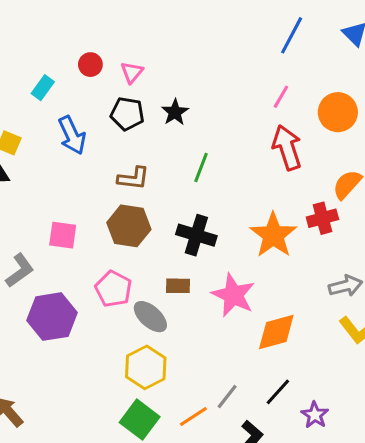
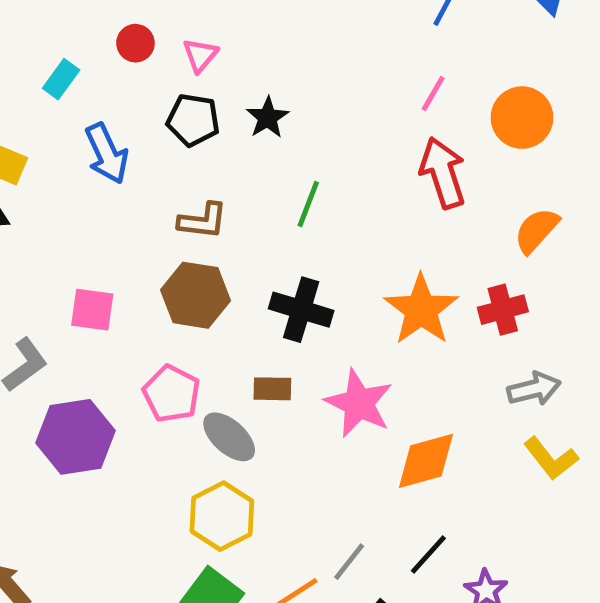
red cross: (322, 218) -> (503, 310), moved

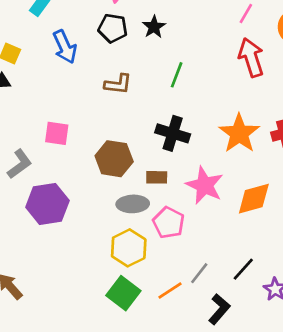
brown hexagon: (195, 295) -> (114, 159), moved
pink pentagon: (171, 394) -> (169, 223), moved
gray ellipse: (229, 437) -> (133, 204), turned -44
orange diamond: (426, 461) -> (254, 199), moved

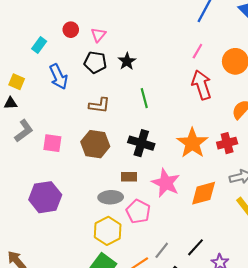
green line: (177, 75) -> (144, 98), turned -36
brown hexagon: (114, 159) -> (95, 144), moved
gray L-shape: (20, 164) -> (24, 131), moved

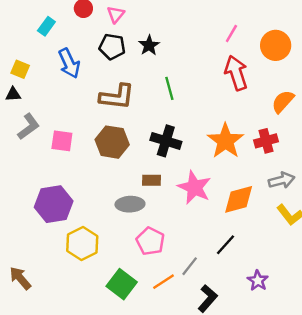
brown L-shape: (99, 105) -> (117, 97), size x1.4
pink pentagon: (138, 212) -> (150, 241), moved
yellow hexagon: (108, 231) -> (82, 244), moved
black line: (195, 247) -> (225, 245), moved

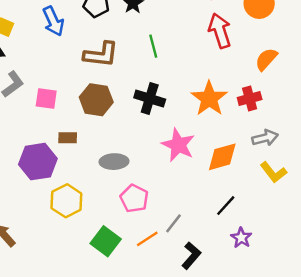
brown rectangle: (151, 180) -> (68, 138), moved
black line: (225, 245) -> (226, 206), moved

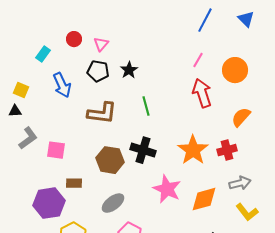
brown hexagon: (96, 100) -> (110, 160), moved
gray ellipse: (114, 162) -> (113, 203), turned -35

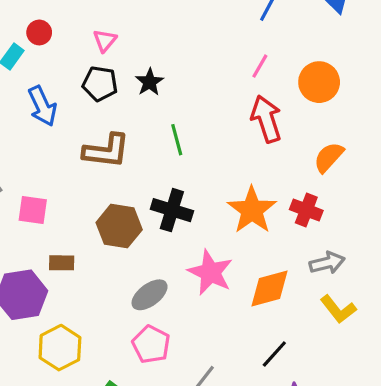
red circle: (74, 39) -> (39, 32), moved
red cross: (227, 150) -> (306, 210), turned 36
gray ellipse: (113, 203) -> (150, 295), moved

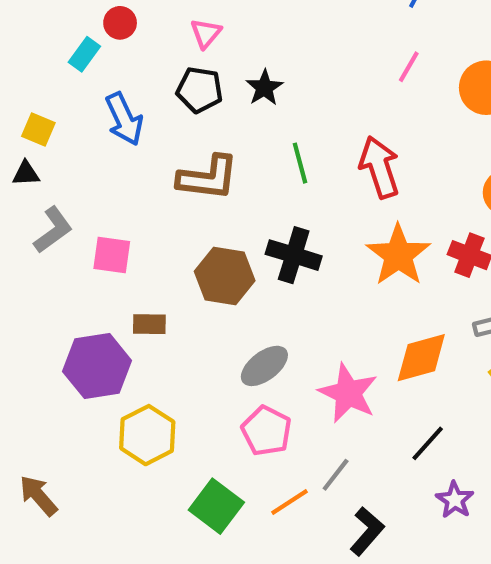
red arrow: (266, 119) -> (379, 167), moved
pink star: (210, 272) -> (348, 393), moved

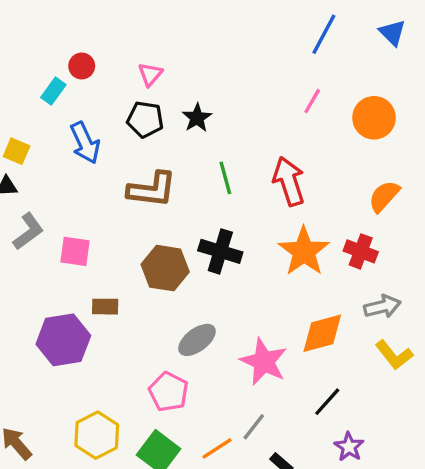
pink pentagon: (266, 431) -> (169, 392), moved
yellow hexagon: (147, 435) -> (97, 435), moved

